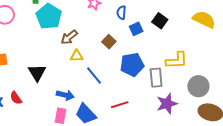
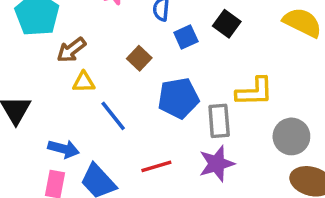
purple star: (167, 104) -> (217, 164), moved

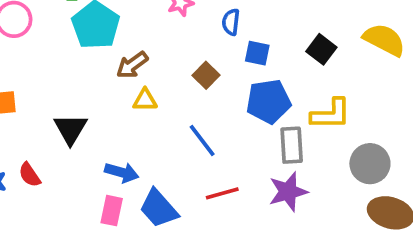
black square: (227, 24) -> (321, 49), moved
blue square: (186, 37) -> (257, 53), turned 35
blue pentagon: (178, 98) -> (269, 101), moved
blue line: (113, 116) -> (202, 140), moved

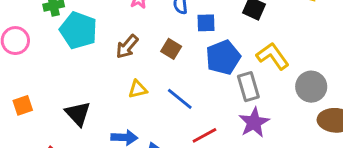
brown arrow: (132, 65) -> (127, 47), moved
yellow triangle: (145, 100) -> (138, 89), moved
yellow L-shape: (331, 114) -> (273, 56), turned -112

